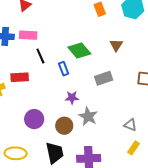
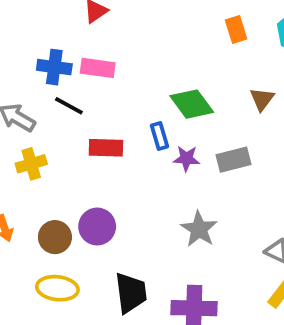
black line: (40, 56) -> (69, 106), moved, turned -42
red rectangle: (20, 77) -> (106, 148), moved
purple star: (72, 98) -> (186, 158), moved
brown circle: (64, 126) -> (55, 237), moved

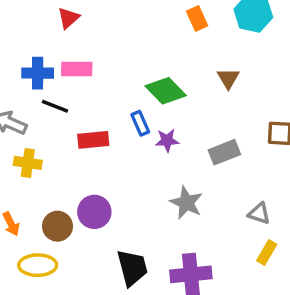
gray rectangle: (234, 160) -> (224, 152), moved
yellow cross: (31, 164) -> (28, 163), turned 32
yellow ellipse: (57, 288) -> (38, 265), moved

